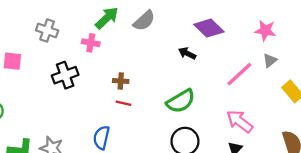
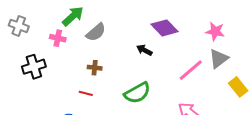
gray semicircle: (144, 21) -> (96, 32), moved
gray triangle: (270, 61) -> (219, 59), size x1.5
brown cross: (121, 81) -> (95, 68), moved

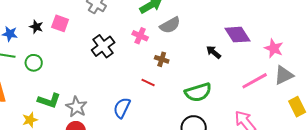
pink star: (215, 31) -> (274, 48), moved
pink cross: (58, 38) -> (140, 36), moved
black cross: (34, 67) -> (103, 46), turned -30

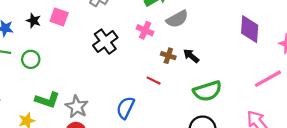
purple diamond: (237, 35) -> (250, 29), turned 36
black arrow: (213, 52) -> (191, 56), moved

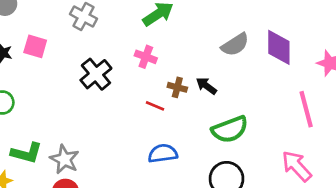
gray semicircle: (177, 19) -> (235, 45), moved
pink line: (268, 79) -> (306, 109), turned -72
red line: (154, 81) -> (155, 106), moved
blue semicircle: (125, 108) -> (163, 153), moved, turned 60

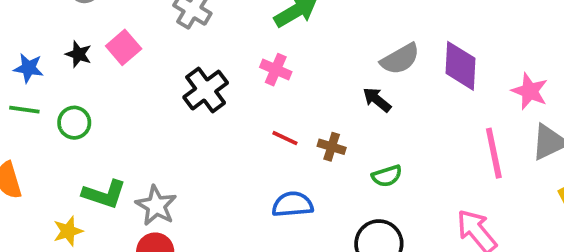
pink square: (35, 46) -> (124, 47), turned 30
black arrow: (206, 86) -> (377, 100), moved
brown cross: (177, 87) -> (332, 147), moved
green semicircle: (230, 129) -> (387, 176), size x0.6

